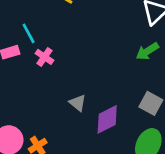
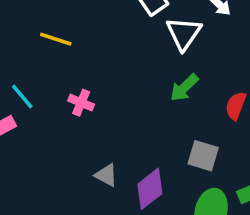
pink cross: (44, 57) -> (81, 103), moved

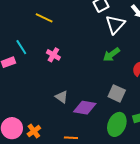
purple diamond: (150, 189) -> (85, 108), turned 40

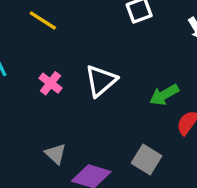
white triangle: (115, 24) -> (101, 81), moved
green arrow: (111, 54) -> (164, 95), moved

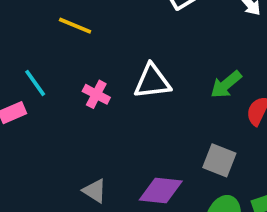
white triangle: (101, 81) -> (152, 81), turned 44
gray triangle: (56, 154) -> (95, 191), moved

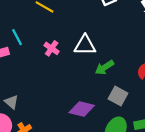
green arrow: (226, 84) -> (104, 67), moved
gray triangle: (95, 191) -> (11, 102), moved

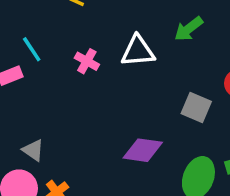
green arrow: (104, 67) -> (189, 29), moved
gray square: (118, 96) -> (196, 107), moved

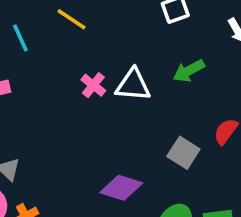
cyan line: (32, 49) -> (20, 38), moved
pink cross: (87, 61) -> (93, 85), moved

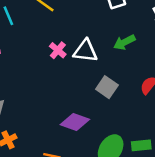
gray square: (183, 153) -> (107, 87), moved

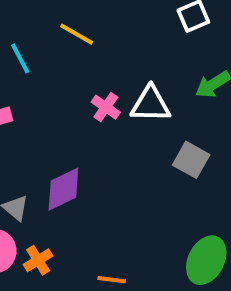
purple diamond: (75, 122) -> (63, 189), moved, turned -40

